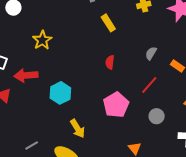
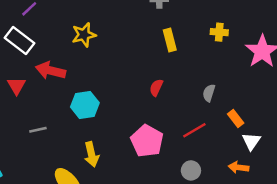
gray semicircle: (151, 53) -> (209, 93), turned -32
pink pentagon: (116, 105) -> (147, 141), turned -30
gray line: (32, 145) -> (38, 130), moved

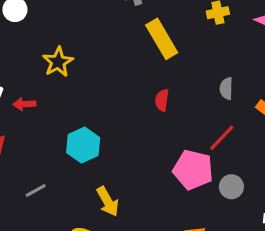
yellow rectangle: (170, 40) -> (162, 39), size x1.4
red arrow: (51, 71) -> (24, 104), moved, size x0.6
pink pentagon: (147, 141) -> (193, 170), moved

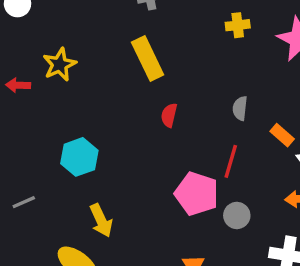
yellow rectangle: (162, 39) -> (148, 58), moved
red arrow: (24, 104) -> (18, 85), moved
red line: (222, 138) -> (231, 161), turned -32

